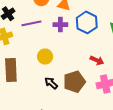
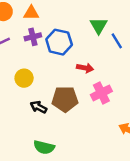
blue hexagon: (87, 22) -> (59, 42), moved
brown pentagon: (74, 82) -> (65, 99), turned 30

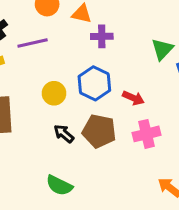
purple cross: (33, 37) -> (102, 36), moved
blue hexagon: (59, 42) -> (94, 83), moved

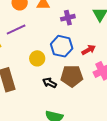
purple cross: (102, 36) -> (68, 18), moved
red arrow: (133, 98) -> (89, 50), turned -40

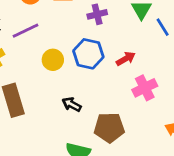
yellow circle: (37, 58) -> (53, 60), moved
brown pentagon: (72, 76) -> (109, 128), moved

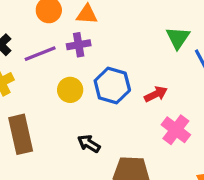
purple cross: (97, 14) -> (79, 45), moved
pink cross: (145, 88) -> (176, 130), turned -30

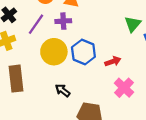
purple line: (40, 54) -> (36, 24), turned -40
yellow circle: (70, 90) -> (54, 52), size x1.5

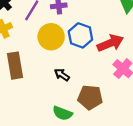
red arrow: (113, 61) -> (110, 43), size x1.6

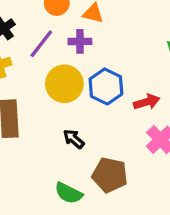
red arrow: (110, 43) -> (147, 102), size x0.7

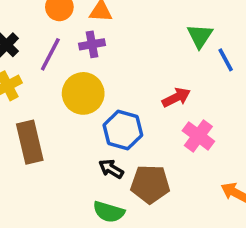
blue hexagon: (106, 86) -> (123, 130), moved
black arrow: (74, 139) -> (111, 169), moved

